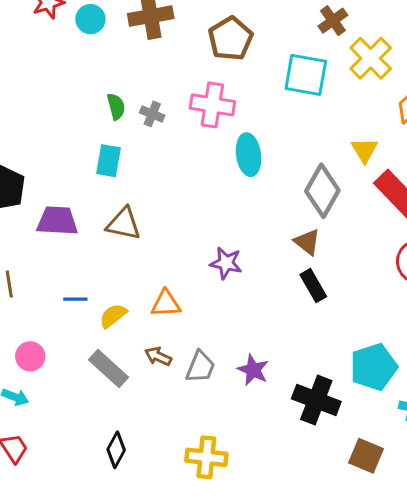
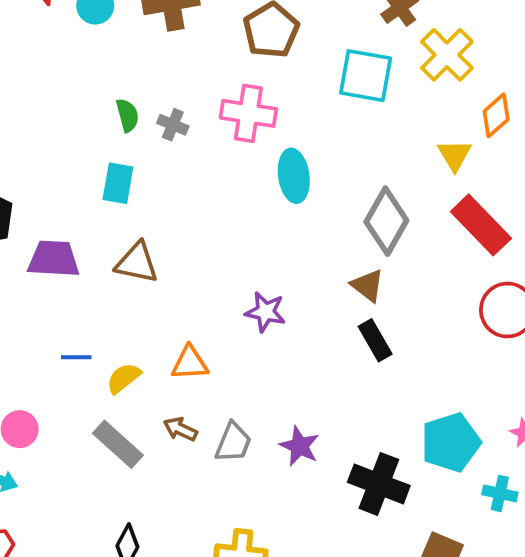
yellow triangle: (365, 150) -> (454, 155), moved

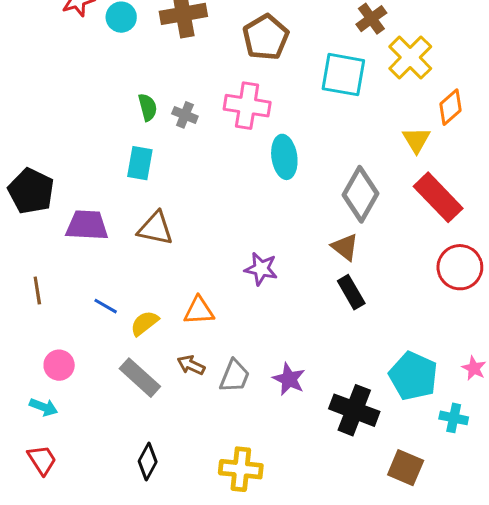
blue line: (76, 357) -> (106, 306), turned 30
cyan pentagon: (451, 442) -> (413, 376), turned -30

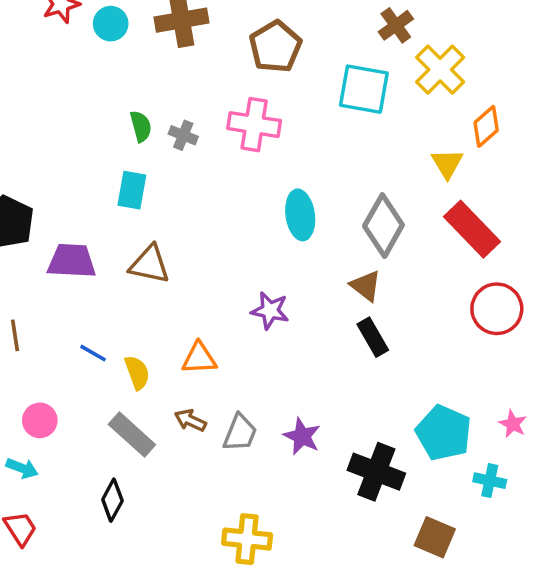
cyan ellipse: (284, 157) -> (300, 215), moved
yellow semicircle: (144, 323) -> (137, 373), turned 108
black diamond: (148, 461) -> (112, 500), moved

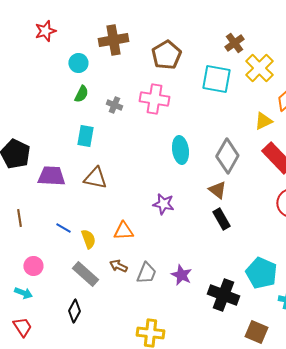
cyan circle: (111, 24) -> (78, 63), moved
green semicircle: (141, 126) -> (81, 94), moved, turned 42
yellow triangle: (447, 164) -> (263, 121), turned 36

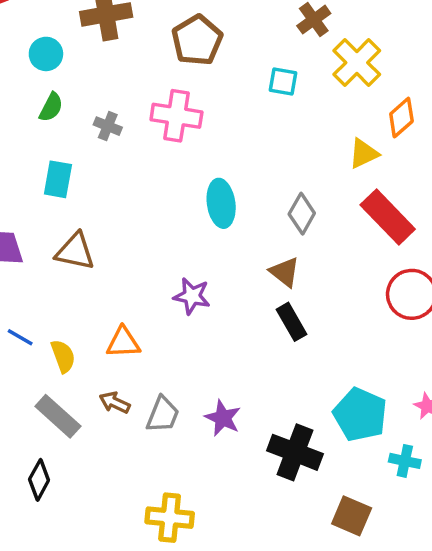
cyan square: (216, 79) -> (283, 81), size x0.6
gray diamond: (227, 156) -> (302, 214), size x0.7

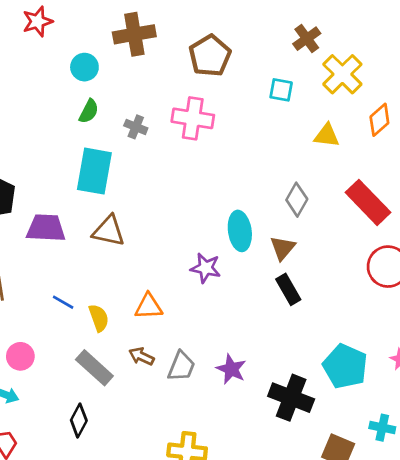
yellow triangle: (364, 154) -> (327, 135), moved, turned 32
cyan rectangle: (58, 179) -> (94, 171), size x1.5
cyan ellipse: (221, 203) -> (240, 231), moved
brown triangle: (285, 272) -> (283, 248), turned 32
cyan cross: (405, 461) -> (382, 428), moved

